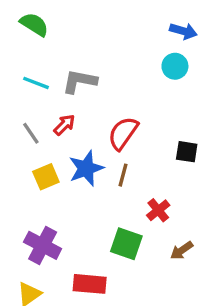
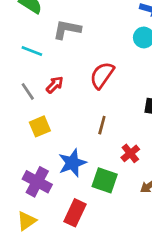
gray L-shape: (79, 81) -> (67, 29), moved
red semicircle: (123, 133) -> (102, 75), moved
blue star: (86, 168) -> (72, 163), moved
red rectangle: (90, 284) -> (75, 213), turned -70

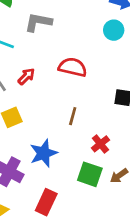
red semicircle: (102, 75) -> (73, 67), turned 68
green square: (105, 180) -> (90, 174), moved

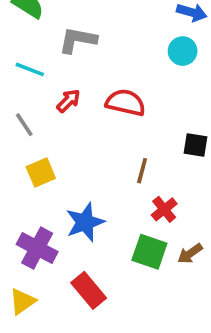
red arrow: (26, 76) -> (68, 101), moved
brown line: (73, 116) -> (142, 171), moved
red rectangle: (46, 202) -> (89, 290), turned -65

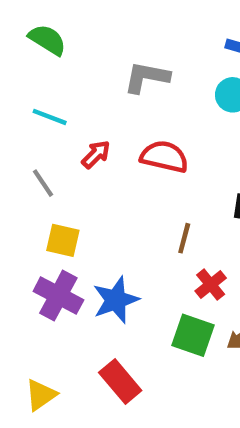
gray L-shape: (78, 40) -> (147, 77), moved
yellow square: (41, 173) -> (63, 240), turned 36
purple cross: (37, 248) -> (58, 296), moved

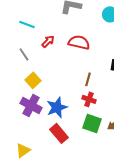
yellow square: (63, 240) -> (33, 80), turned 35
red cross: (211, 285) -> (89, 99), moved, turned -32
red rectangle: (120, 382) -> (59, 133), moved

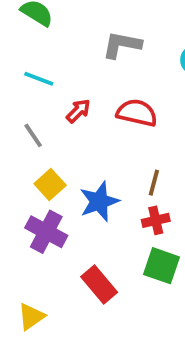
red cross: (89, 99) -> (156, 220), turned -32
blue star: (57, 107) -> (99, 201), moved

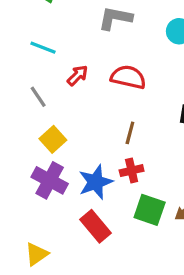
brown line: (154, 183) -> (130, 133), moved
blue star: (99, 201) -> (96, 182), moved
red cross: (156, 220) -> (132, 171), moved

